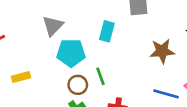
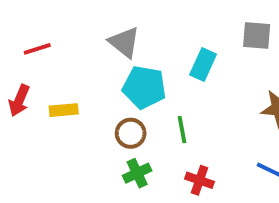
gray triangle: (53, 26) -> (124, 42), turned -45
brown circle: (78, 85) -> (131, 133), moved

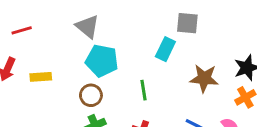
cyan rectangle: (203, 64) -> (165, 49), moved
green line: (182, 130) -> (144, 90), moved

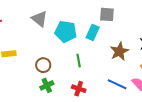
cyan pentagon: (102, 61) -> (66, 32), moved
brown star: (204, 78) -> (119, 51), turned -30

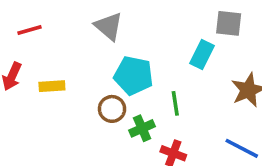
cyan pentagon: (66, 32) -> (134, 76), moved
green cross: (47, 85) -> (142, 128), moved

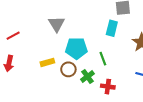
gray triangle: (109, 26) -> (57, 24), turned 30
yellow rectangle: (52, 86) -> (47, 62), moved

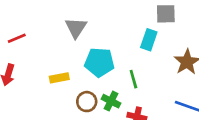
brown circle: (68, 69) -> (87, 102), moved
green cross: (87, 77) -> (111, 101), turned -32

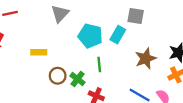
cyan pentagon: (99, 62) -> (90, 36), moved

